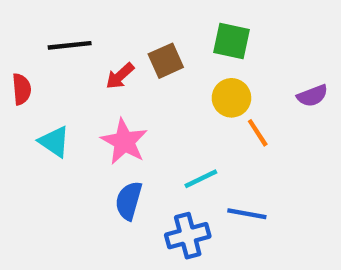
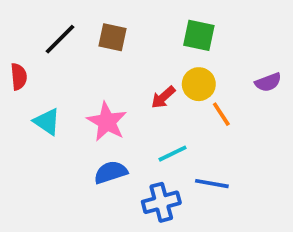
black line: (70, 45) -> (60, 39), turned -39
brown square: (166, 61) -> (113, 37), moved, turned 36
red arrow: (120, 76) -> (163, 97), moved
blue semicircle: (129, 201) -> (111, 172), turned 56

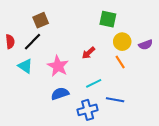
brown square: (113, 37) -> (41, 20), moved, turned -35
black line: (60, 39) -> (32, 42), moved
yellow circle: (199, 84) -> (122, 42), moved

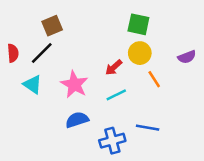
yellow circle: (122, 42) -> (140, 53), moved
cyan line: (94, 83) -> (116, 95), moved

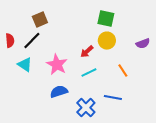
orange line: (154, 79) -> (123, 71), moved
blue cross: (112, 141) -> (86, 108), turned -30

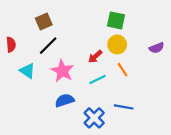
black line: (32, 41) -> (48, 46), moved
orange line: (123, 71) -> (123, 70), moved

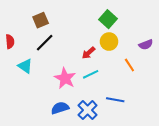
green square: (116, 20) -> (108, 19), turned 30
orange line: (123, 70) -> (129, 65), moved
pink star: (62, 71) -> (65, 78), moved
blue semicircle: (65, 100) -> (60, 108), moved

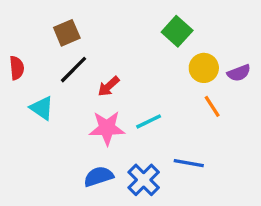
yellow circle: (109, 42) -> (204, 68), moved
red arrow: (89, 53) -> (109, 86), moved
pink star: (65, 78) -> (107, 128), turned -30

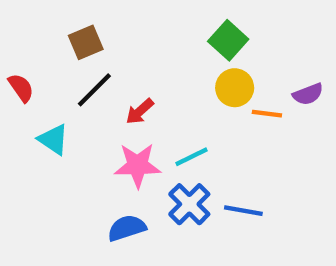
red semicircle: (17, 68) -> (21, 88), turned -30
yellow circle: (204, 68) -> (235, 88), moved
orange line: (212, 106) -> (267, 114), moved, turned -50
blue cross: (144, 180) -> (189, 204), moved

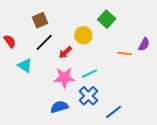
yellow circle: (235, 88) -> (83, 35), moved
purple semicircle: (308, 94) -> (144, 44), turned -40
blue line: (243, 211) -> (114, 112), moved, turned -48

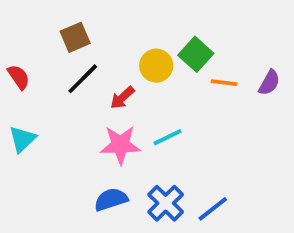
green square: (107, 19) -> (196, 54), moved
orange line: (125, 53) -> (224, 83), moved
cyan triangle: (25, 66) -> (22, 139), moved, turned 42
blue cross: (88, 96) -> (166, 203), moved

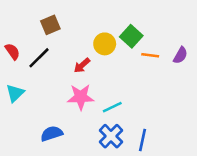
black line: (83, 79) -> (39, 58), moved
cyan line: (168, 137) -> (112, 107), moved
blue semicircle: (111, 199) -> (52, 134), moved
blue line: (213, 209) -> (143, 140), turned -40

